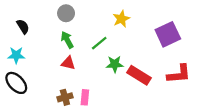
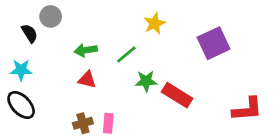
gray circle: (66, 13) -> (51, 16), moved
green arrow: (67, 40) -> (86, 50), turned -70
red L-shape: (179, 74) -> (247, 109), moved

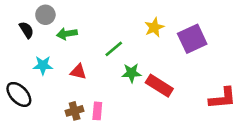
yellow star: (155, 24) -> (154, 27), moved
green arrow: (86, 50) -> (67, 34), moved
cyan star: (21, 70) -> (43, 65), moved

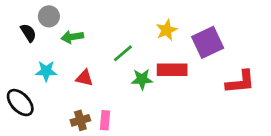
red rectangle: (159, 86) -> (172, 70), moved, turned -32
red L-shape: (223, 98) -> (240, 82), moved

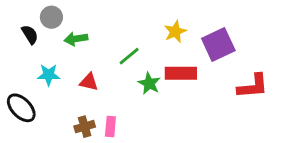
green star: (142, 79) -> (149, 83), turned 30

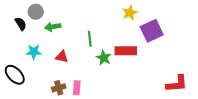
yellow star: (175, 32) -> (130, 13), moved
green line: (129, 56) -> (90, 39), turned -56
red L-shape: (253, 86) -> (177, 84), moved

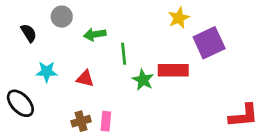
gray circle: (36, 12) -> (62, 17), moved
green arrow: (53, 27) -> (95, 34), moved

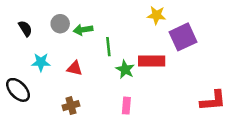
gray circle: (62, 17) -> (60, 24), moved
yellow star: (179, 18) -> (156, 15), turned 30
pink rectangle: (106, 121) -> (126, 106), moved

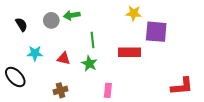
green arrow: (83, 30) -> (72, 15), moved
purple square: (183, 37) -> (156, 32), turned 30
green star: (125, 69) -> (89, 64), moved

